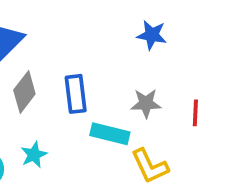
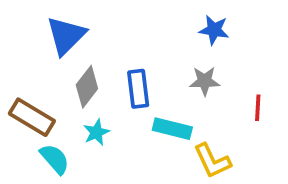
gray star: (146, 103) -> (205, 81), moved
cyan star: (34, 155) -> (96, 132), moved

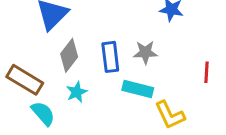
gray star: (205, 81) -> (145, 52), moved

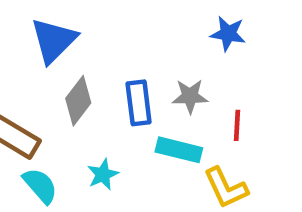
red line: (206, 72) -> (237, 125), moved
cyan star: (77, 92) -> (103, 174), moved

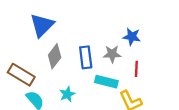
blue star: (228, 34) -> (132, 37), moved

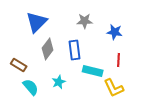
gray star: (112, 54) -> (85, 21), moved
brown rectangle: (21, 75) -> (19, 65), size x0.7

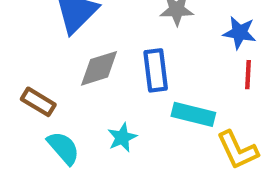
gray diamond: (48, 49) -> (99, 68), turned 35
red line: (119, 60) -> (248, 75), moved

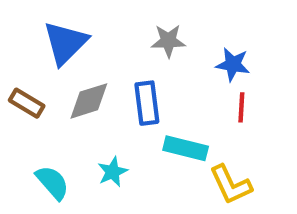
brown rectangle: (38, 102) -> (27, 103), moved

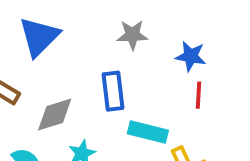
gray diamond: (89, 101) -> (55, 115), moved

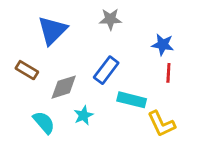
gray star: (132, 35) -> (110, 19), moved
blue rectangle: (113, 91) -> (106, 70), turned 44

